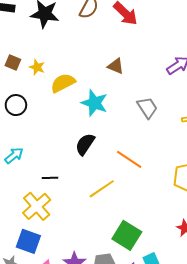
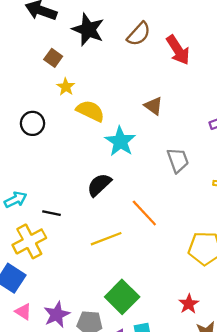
brown square: (13, 63) -> (53, 58), moved
yellow semicircle: (63, 83) -> (90, 111), turned 40
cyan arrow: (14, 155) -> (16, 200), moved

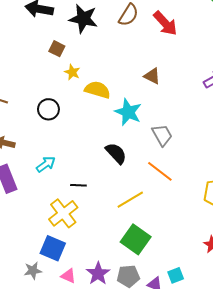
gray trapezoid: (178, 160) -> (162, 135), moved
black semicircle: (99, 185) -> (116, 153), turned 100
cyan arrow: (16, 200) -> (46, 164), moved
green square: (122, 297) -> (136, 239), moved

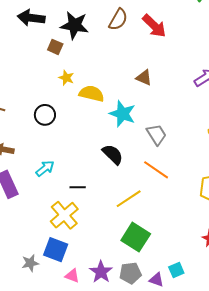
brown square: (57, 49) -> (55, 47), moved
gray star: (33, 271) -> (30, 263), moved

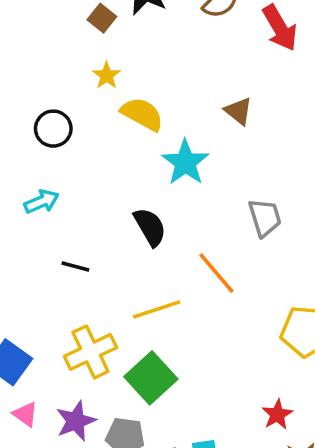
gray trapezoid: (156, 134) -> (265, 218), moved
cyan arrow: (45, 168) -> (42, 202), moved
yellow cross: (64, 215) -> (90, 352), moved

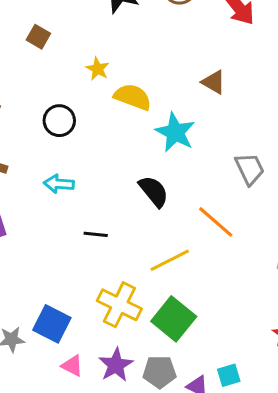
brown square: (102, 18) -> (38, 37), moved
cyan arrow: (42, 202) -> (59, 184), turned -144
yellow cross: (90, 352) -> (119, 305), turned -30

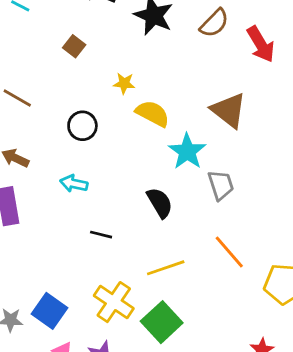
yellow star: (98, 69) -> (124, 83), turned -30
brown triangle: (214, 82) -> (229, 110), size x1.6
gray trapezoid: (250, 169) -> (221, 185), moved
orange line: (216, 222) -> (229, 252), moved

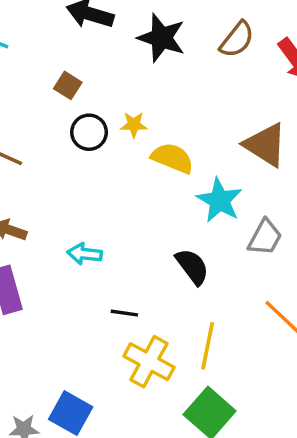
black circle: (82, 126) -> (89, 132), moved
gray trapezoid: (221, 185) -> (265, 237), turned 52
yellow line: (166, 268) -> (208, 346), turned -54
yellow cross: (114, 302) -> (149, 362), moved

